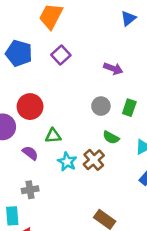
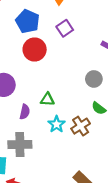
red circle: (30, 107) -> (35, 49), moved
purple semicircle: (30, 153) -> (25, 112), turned 56
gray cross: (30, 190) -> (20, 145), size x1.5

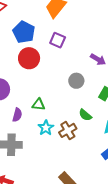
purple square: (65, 28) -> (58, 40), turned -35
gray circle: (94, 79) -> (76, 81), moved

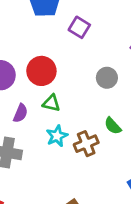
purple square: (58, 40) -> (79, 27), moved
red circle: (29, 58) -> (41, 71), moved

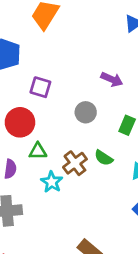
purple square: (79, 27) -> (40, 87), moved
brown cross: (86, 144) -> (75, 163), moved

